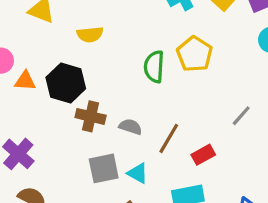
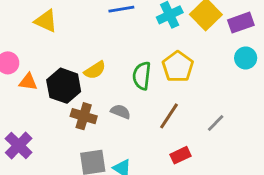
yellow semicircle: (90, 35) -> (95, 70), moved, turned -30
gray semicircle: (131, 127) -> (121, 112), moved
brown line: (169, 138) -> (169, 116), moved

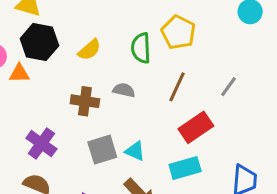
black hexagon: (64, 86) -> (39, 42), moved
purple cross: (19, 145) -> (41, 144), moved
red rectangle: (180, 155) -> (196, 127), size x1.5

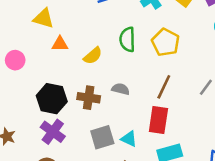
black hexagon: (39, 42) -> (52, 99), moved
green semicircle: (141, 48) -> (127, 39), moved
orange triangle: (19, 73) -> (60, 44), moved
red rectangle: (196, 127) -> (158, 120), moved, turned -48

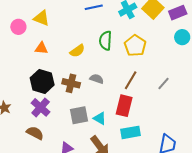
orange triangle: (60, 44) -> (41, 48), moved
pink circle: (15, 60) -> (18, 27), moved

